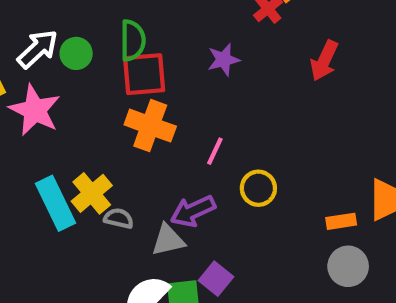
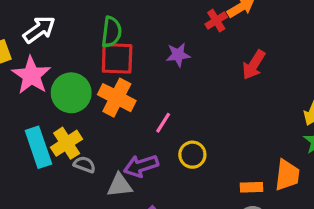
green circle: (76, 53) -> (71, 93), moved, size x1.6

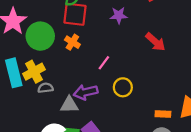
red arrow: (254, 65) -> (155, 42), moved, turned -85
orange cross: (117, 98) -> (72, 42), size x0.6
gray semicircle: (84, 165) -> (45, 88), turned -32

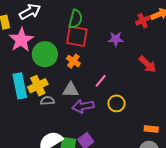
gray triangle: (69, 105) -> (71, 90), moved

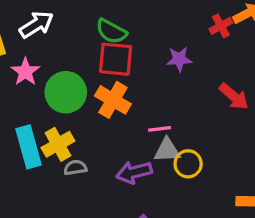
green semicircle: (76, 19) -> (111, 31), turned 108
pink star: (21, 40) -> (25, 72), size x0.7
orange cross: (73, 61) -> (113, 100), size x1.5
pink line: (101, 81) -> (160, 129), turned 48
gray triangle: (71, 90) -> (167, 150), moved

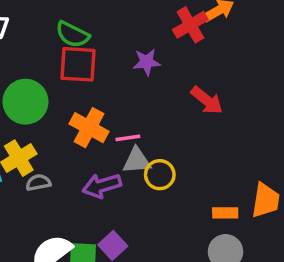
red cross: (221, 26) -> (190, 25), size x1.4
orange cross: (113, 100) -> (89, 128), moved

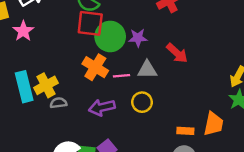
purple star: (147, 62) -> (138, 38), moved
green circle: (25, 102) -> (110, 36), moved
gray triangle: (137, 161) -> (147, 70), moved

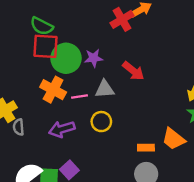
gray semicircle: (58, 103) -> (19, 127), turned -84
orange trapezoid: (214, 124) -> (173, 139), turned 120

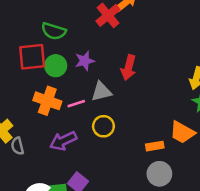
green semicircle: (42, 26) -> (54, 31), moved
green circle: (66, 58) -> (56, 66), size x0.7
red arrow: (133, 71) -> (129, 68), turned 75

